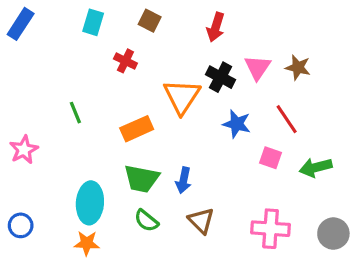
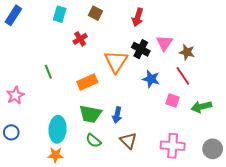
red cross: (125, 61) -> (80, 39), turned 32
brown star: (298, 67) -> (187, 52), moved
blue circle: (21, 225) -> (11, 132), moved

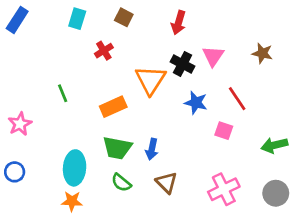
brown star: (187, 52) -> (262, 53), moved
green arrow: (201, 107) -> (274, 145), moved
pink cross: (173, 146) -> (224, 189), turned -30

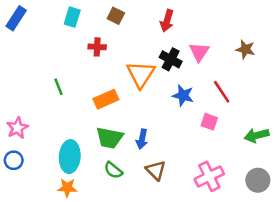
red cross: (104, 51) -> (97, 47), turned 35
pink star: (20, 124) -> (17, 128), moved

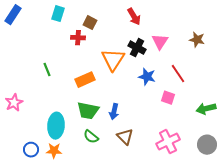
brown square: (116, 16) -> (90, 23), moved
red arrow: (167, 21) -> (134, 17), turned -48
blue circle: (14, 160) -> (31, 150), moved

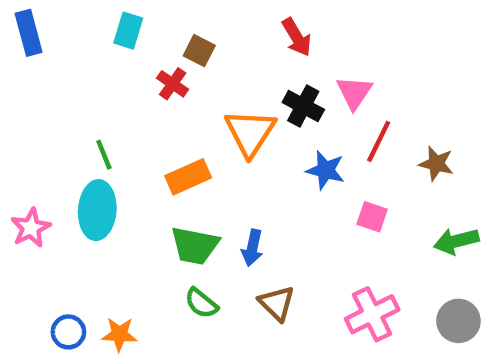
blue rectangle: (13, 15) -> (29, 33), turned -48
red cross: (78, 38) -> (173, 84), turned 32
brown star: (197, 40) -> (436, 164), moved
red line: (178, 74) -> (379, 141), moved, turned 60
cyan ellipse: (56, 126) -> (97, 210), moved

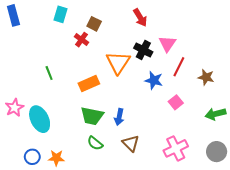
cyan ellipse: (97, 210) -> (40, 119), moved, turned -30
pink square: (372, 217) -> (176, 102), turned 32

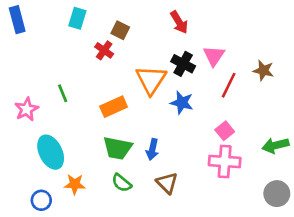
brown star: (206, 77) -> (263, 70), moved
blue star: (154, 80) -> (182, 103), moved
pink star: (14, 108) -> (27, 109), moved
pink cross: (176, 148) -> (225, 161), moved, turned 30
orange star: (56, 158) -> (75, 184), moved

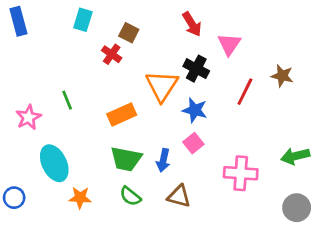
pink triangle: (214, 56) -> (229, 44), moved
pink square: (225, 131) -> (193, 143), moved
brown triangle: (167, 183) -> (179, 196), turned -30
blue circle: (41, 200) -> (14, 198), moved

